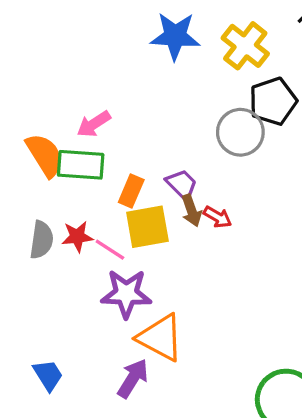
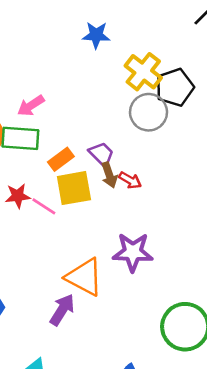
blue star: (175, 36) -> (96, 35), size x0.7
yellow cross: (245, 46) -> (143, 72), moved
orange rectangle: (131, 191) -> (61, 159), turned 30
purple star: (126, 294) -> (133, 252), moved

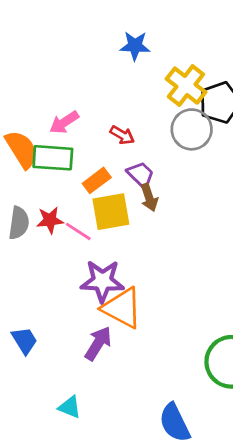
red arrow: (130, 180) -> (122, 135), moved
purple star: (133, 252) -> (102, 281), moved

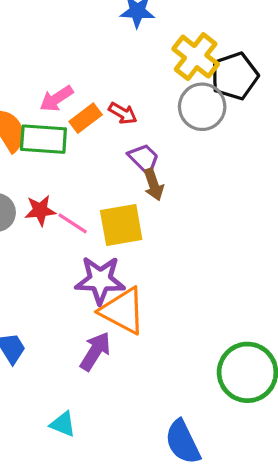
orange rectangle: (97, 180) -> (86, 118), moved
yellow square: (111, 212) -> (121, 225), moved

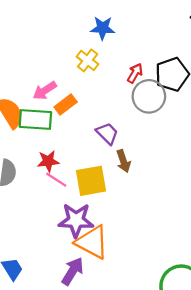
yellow cross: (196, 57) -> (88, 60), moved, size x0.7
red arrow: (123, 113) -> (135, 73), moved, turned -90
brown arrow: (154, 184) -> (123, 161), moved
red star: (40, 210) -> (48, 161), moved

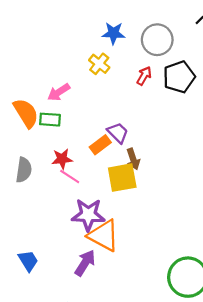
gray circle: (149, 96) -> (157, 40), moved
orange rectangle: (66, 104) -> (100, 145), moved
green rectangle: (35, 120) -> (50, 120), size x0.7
yellow square: (91, 181) -> (122, 178), moved

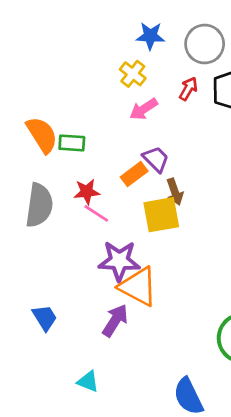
pink arrow: (59, 92) -> (144, 109), moved
gray semicircle: (24, 170) -> (39, 205), size x1.4

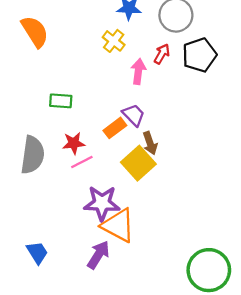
pink arrow: (144, 109) -> (138, 71), moved, turned 130
orange semicircle: (42, 135) -> (35, 32), moved
pink line: (96, 213) -> (82, 162), turned -60
yellow square: (161, 215) -> (138, 163), turned -32

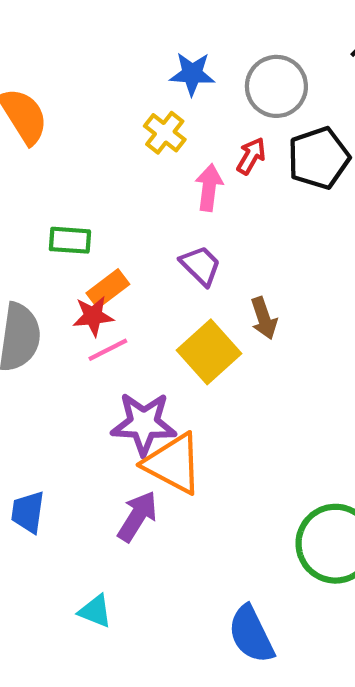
orange rectangle: (115, 128) -> (108, 289), moved
brown arrow: (150, 143) -> (264, 318), moved
blue trapezoid: (37, 252) -> (28, 512), turned -140

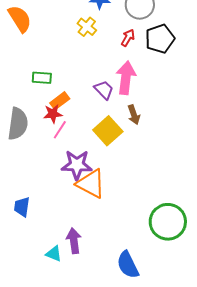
pink arrow: (209, 188) -> (126, 78), moved, size x1.5
pink line: (108, 350) -> (60, 130), turned -30
purple arrow: (137, 516) -> (74, 241), moved, turned -40

